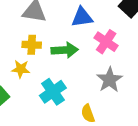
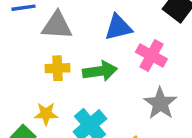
yellow star: (21, 69) -> (46, 114), moved

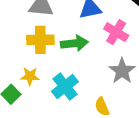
yellow cross: (58, 68) -> (40, 40), size x1.4

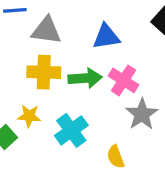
pink cross: (116, 32) -> (124, 80), moved

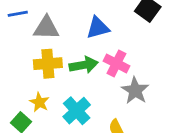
yellow star: (29, 116) -> (39, 102), turned 30

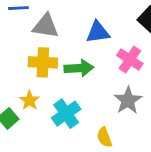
pink cross: (116, 63) -> (130, 60), moved

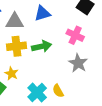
blue triangle: (98, 32) -> (42, 13), moved
cyan cross: (66, 114) -> (37, 93), moved
yellow semicircle: (104, 137) -> (58, 91), moved

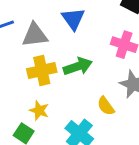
blue triangle: (42, 13) -> (73, 19), turned -42
yellow semicircle: (58, 91) -> (106, 106), moved

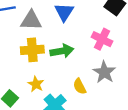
yellow star: (39, 110) -> (36, 84), moved

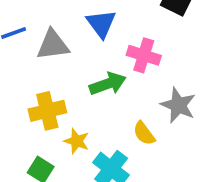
pink cross: (102, 39) -> (144, 55), moved
yellow cross: (32, 50) -> (47, 111), moved

